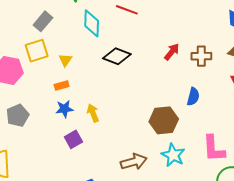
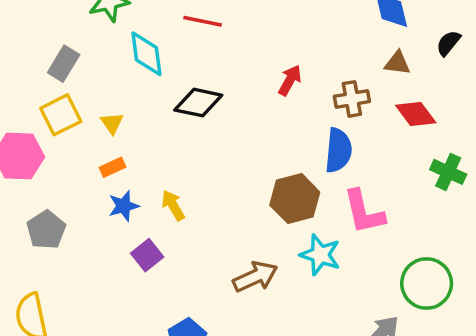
brown cross: (201, 56) -> (352, 99), moved
blue semicircle: (193, 97) -> (338, 150), size x1.4
pink L-shape: (214, 149) -> (364, 212), moved

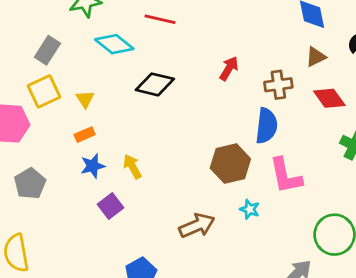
cyan diamond: (146, 54) -> (114, 44), turned -45
brown triangle: (397, 63) -> (316, 57), turned -35
cyan star: (320, 255) -> (250, 209), size x0.6

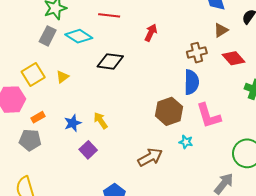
gray rectangle: (47, 50) -> (48, 36), moved
red arrow: (229, 68) -> (151, 33), moved
yellow triangle: (85, 99) -> (62, 77), turned 32
orange rectangle: (85, 135) -> (38, 117), moved
gray pentagon: (30, 184) -> (30, 140), turned -30

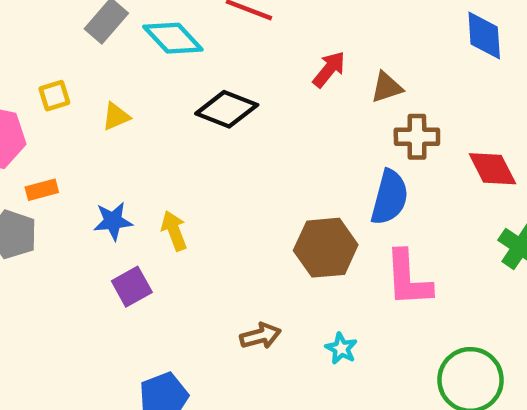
brown triangle: (221, 30) -> (387, 87), moved
yellow square: (33, 74) -> (54, 96), size x0.6
cyan star: (186, 142) -> (341, 349), moved
brown arrow: (150, 157) -> (260, 336), size x0.7

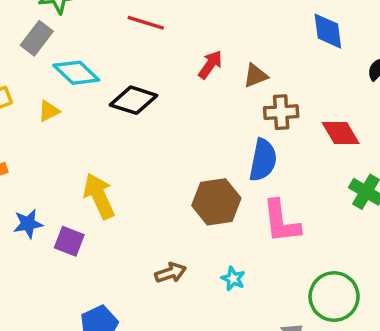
cyan diamond: (173, 38) -> (76, 73), moved
blue star: (113, 221) -> (28, 224), moved
yellow arrow: (174, 231) -> (99, 196), size x1.5
purple square: (132, 287) -> (69, 241), turned -36

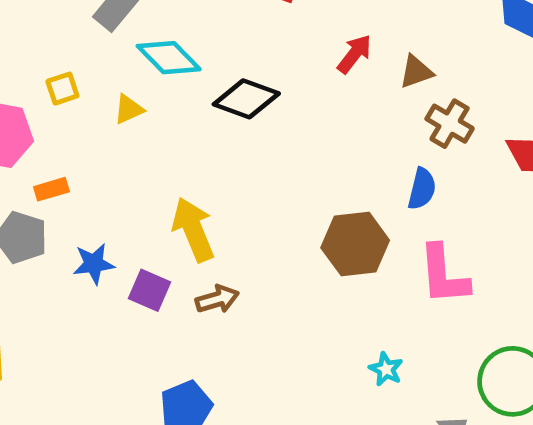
brown cross: (281, 112) -> (450, 124), turned 32
blue semicircle: (263, 160) -> (422, 189), size x0.7
brown arrow: (170, 273) -> (217, 299), moved
cyan star: (233, 279) -> (386, 369), moved

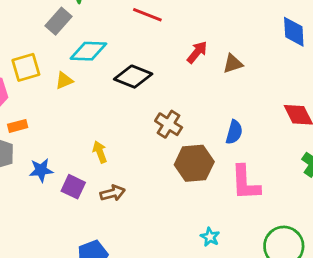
cyan diamond: (169, 58) -> (88, 51), turned -45
yellow square: (62, 89) -> (26, 67), size x1.5
brown cross: (450, 124) -> (169, 124), moved
yellow arrow: (193, 230) -> (100, 152), size x0.6

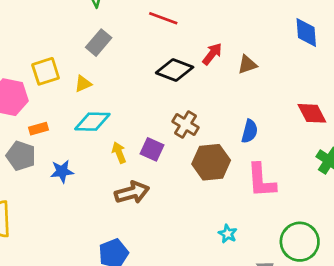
gray rectangle: (59, 21) -> (99, 43), moved
cyan diamond: (88, 51) -> (92, 122), moved
black diamond: (133, 77) -> (175, 70), moved
purple square: (73, 187) -> (152, 149), moved
brown arrow: (113, 193) -> (132, 193), size x1.4

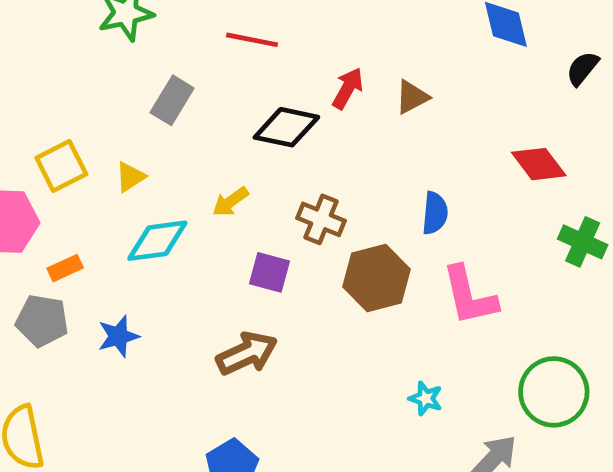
gray rectangle: (99, 43) -> (172, 100), moved
yellow arrow: (119, 153) -> (230, 202), moved, turned -95

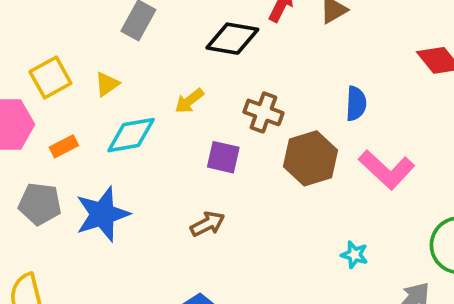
orange rectangle: (65, 268) -> (64, 146), moved
pink L-shape: (469, 296) -> (387, 170), turned -32
blue star: (118, 336) -> (102, 214), size x1.6
brown arrow: (247, 353) -> (208, 224), size x0.7

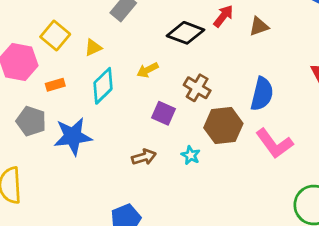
yellow square: (50, 77) -> (55, 35), turned -32
blue semicircle: (356, 104) -> (262, 94), size x1.4
cyan diamond: (131, 135) -> (103, 86), turned -45
cyan star: (354, 255) -> (191, 155), moved

